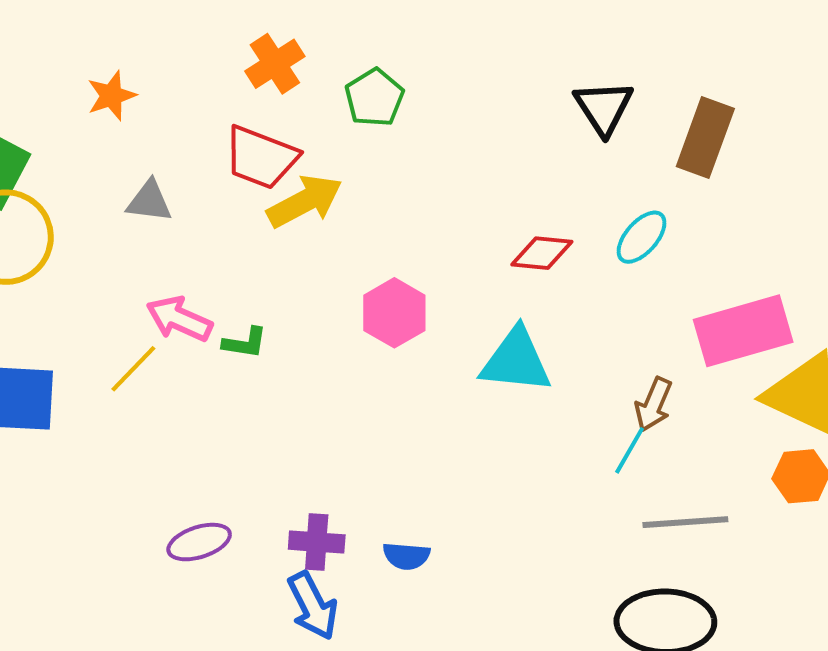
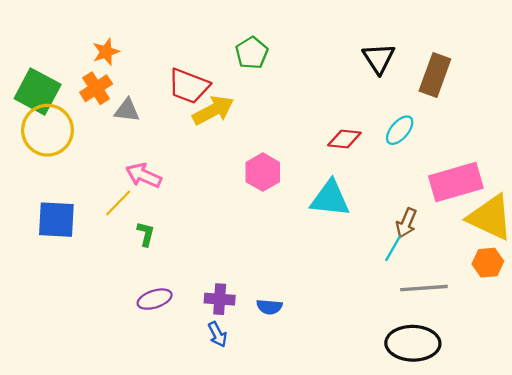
orange cross: (275, 64) -> (96, 88), moved
green L-shape: (245, 343) -> (146, 234), moved, turned -85
blue arrow: (313, 606) -> (217, 334), size x0.7

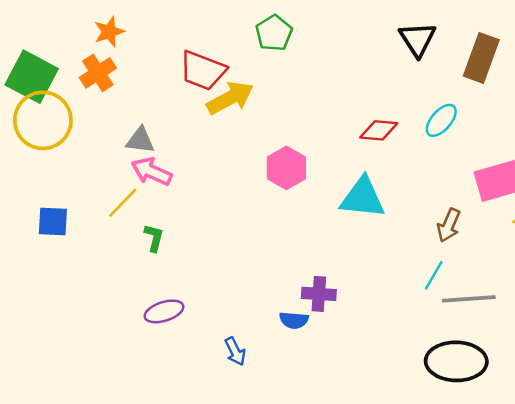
gray triangle: (127, 110) -> (140, 140), moved
blue square: (56, 220) -> (53, 222), size x0.7
cyan line: (393, 248) -> (434, 275), moved
purple cross: (220, 299) -> (319, 294), moved

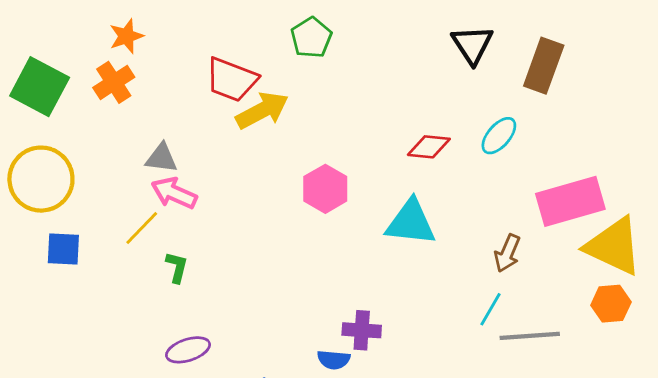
yellow circle: (43, 120) -> (41, 179), moved

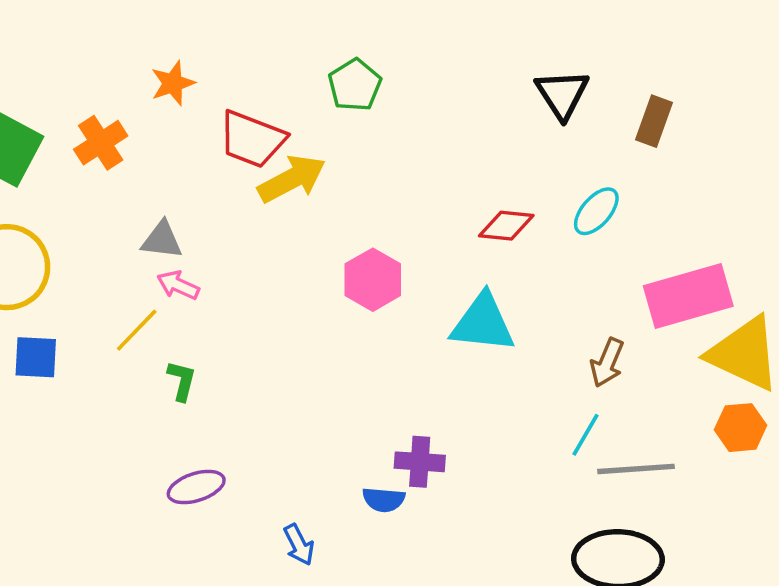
orange star: (126, 36) -> (173, 83), moved
brown rectangle: (544, 66) -> (654, 121), size x0.7
pink arrow: (174, 193) -> (178, 285), size x0.7

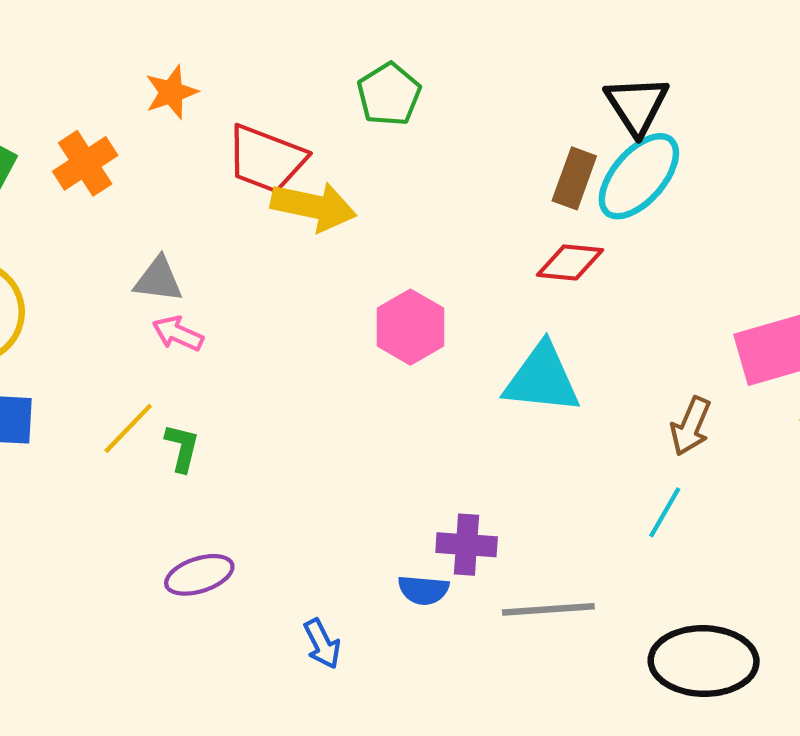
brown rectangle: (654, 121) -> (574, 178), moved
yellow arrow: (292, 179) -> (314, 206), turned 40
cyan ellipse: (596, 211) -> (639, 176), moved, size x1.5
yellow line: (137, 330) -> (128, 428), moved
gray line: (636, 469) -> (548, 609), moved

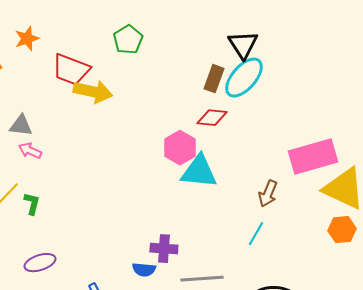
pink hexagon: (410, 327) -> (180, 148), moved

